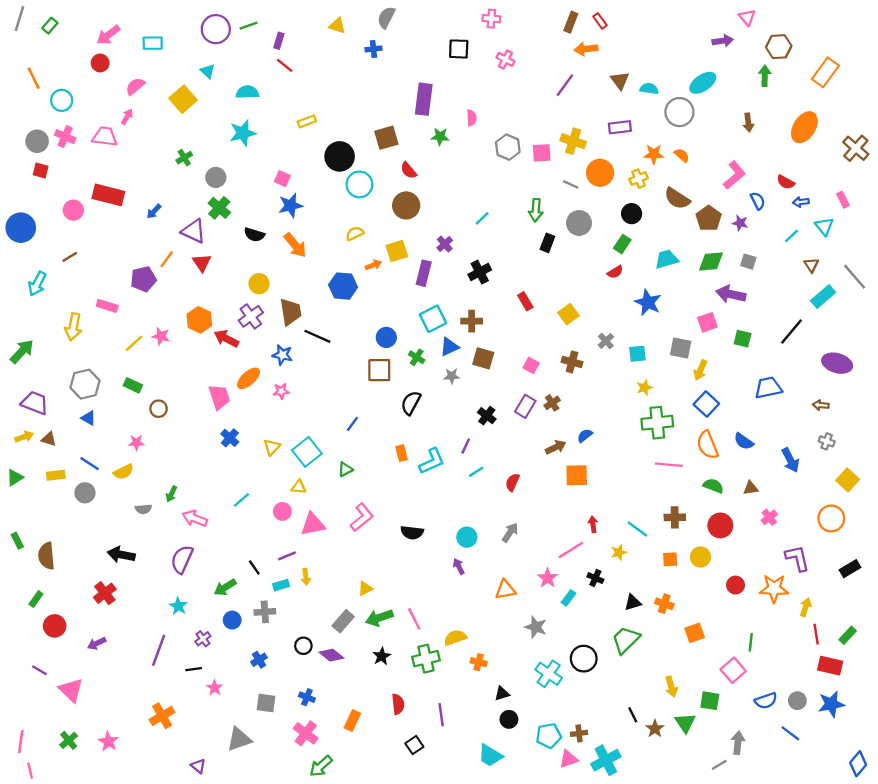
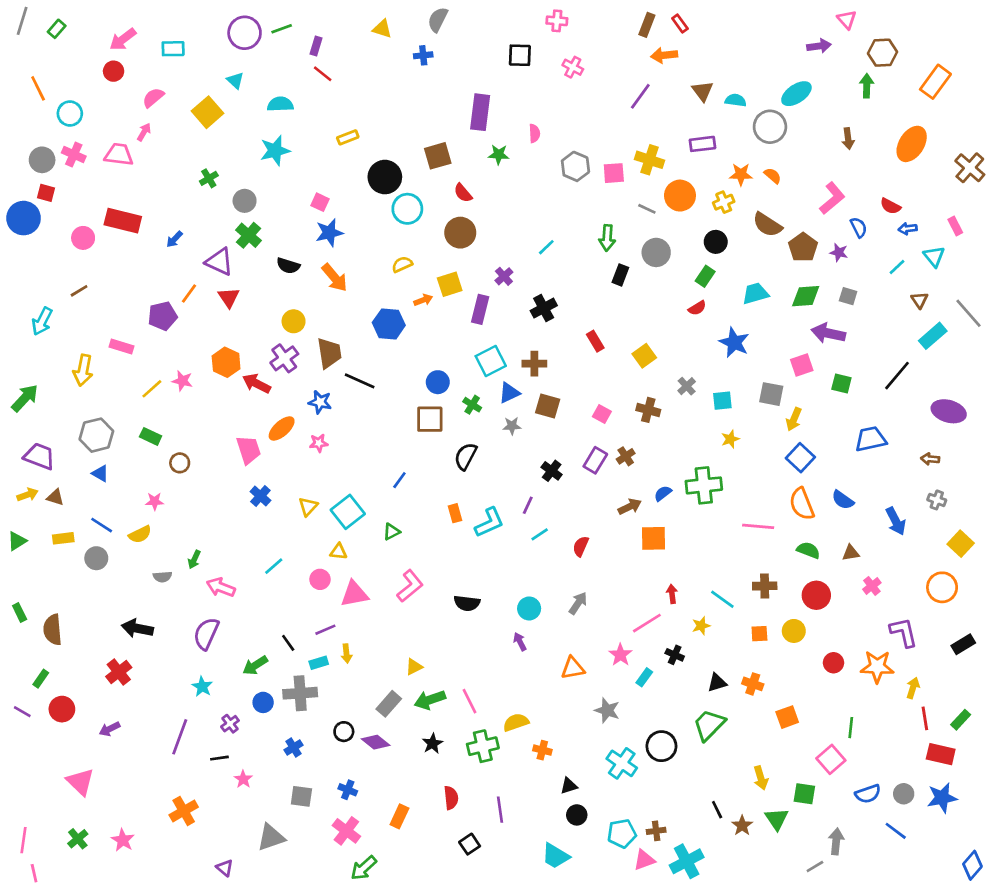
blue circle: (21, 228) -> (24, 218), moved
green cross: (657, 423) -> (704, 485), moved
gray cross: (265, 612) -> (300, 693), size x1.4
purple line: (39, 670) -> (22, 712), moved

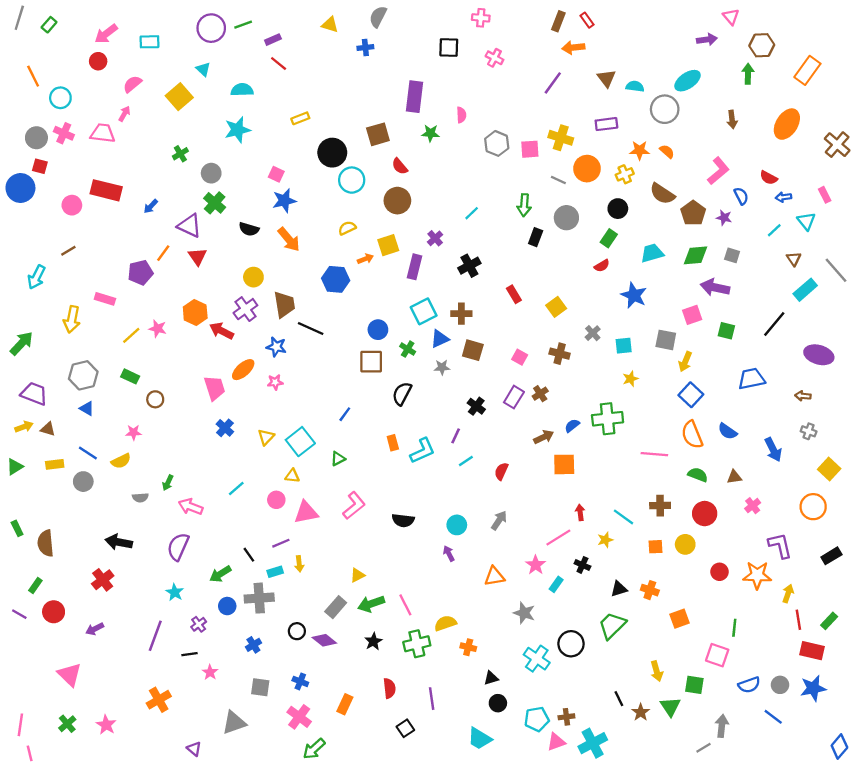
purple rectangle: (316, 46) -> (273, 40), turned 49
pink square: (831, 759) -> (717, 655), turned -30

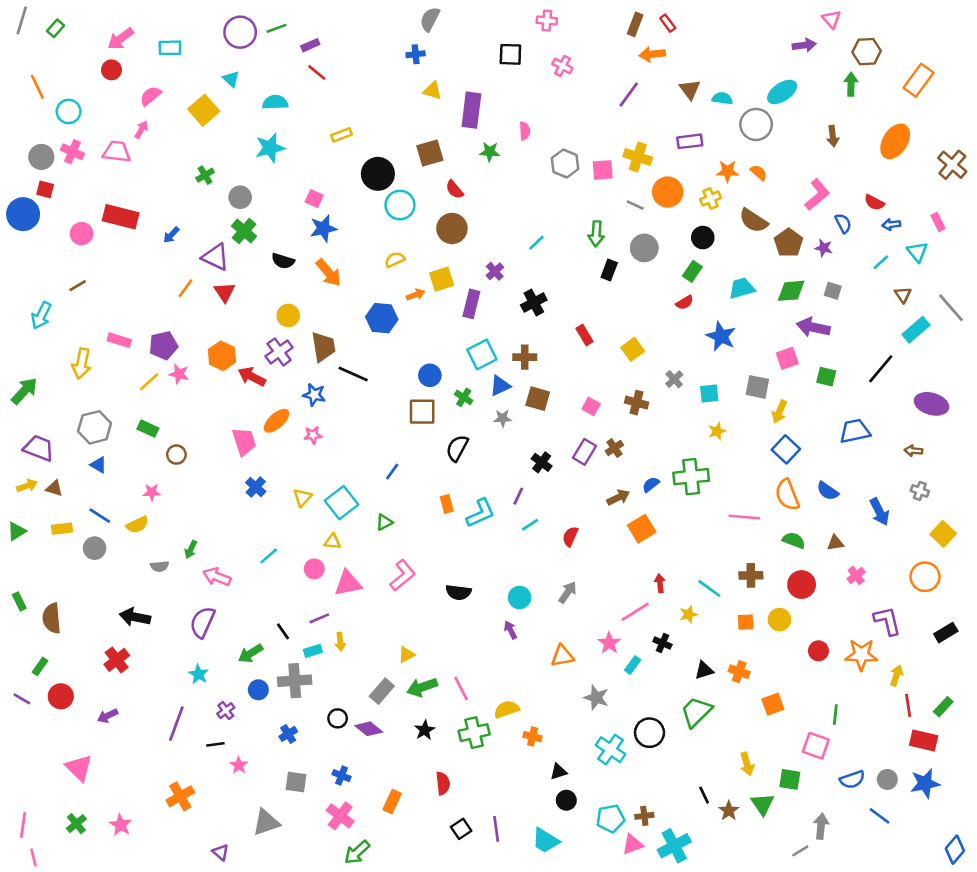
yellow triangle: (330, 25) -> (432, 91), moved
purple pentagon: (140, 273) -> (163, 345), moved
orange square: (564, 464) -> (642, 529), turned -30
purple line: (432, 699) -> (496, 829), moved

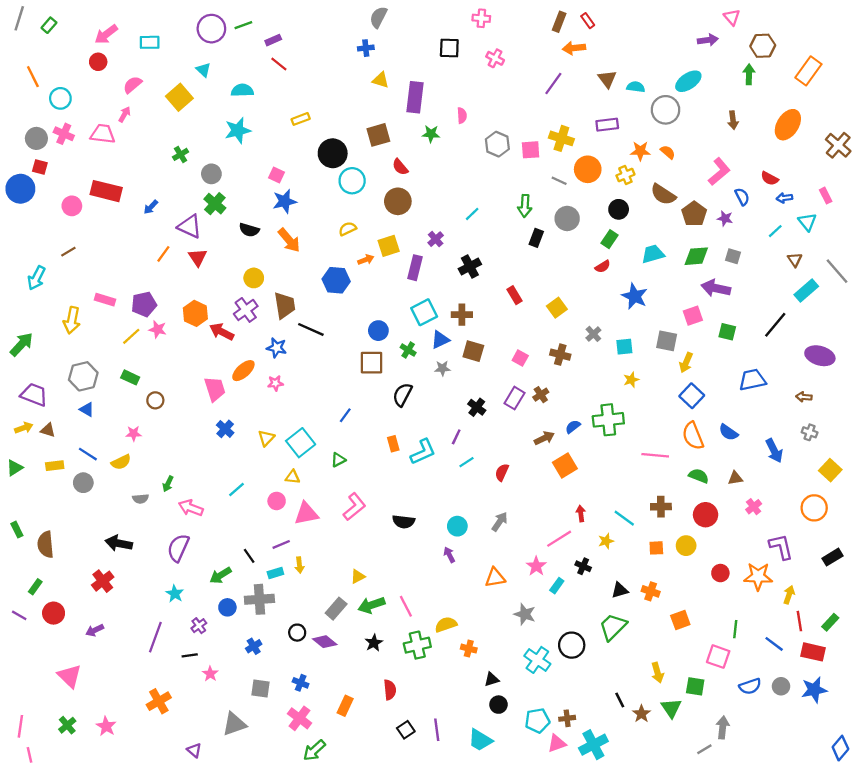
blue line: (880, 816) -> (774, 644), moved

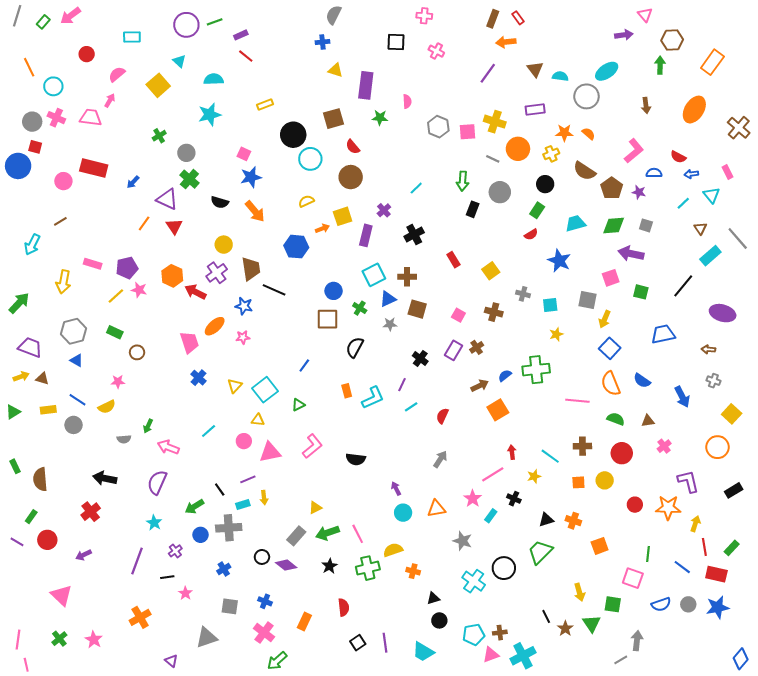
pink arrow: (106, 34) -> (70, 16), moved
blue semicircle: (742, 197) -> (654, 173), turned -63
gray cross: (593, 334) -> (523, 294), turned -32
cyan circle: (457, 526) -> (403, 513), moved

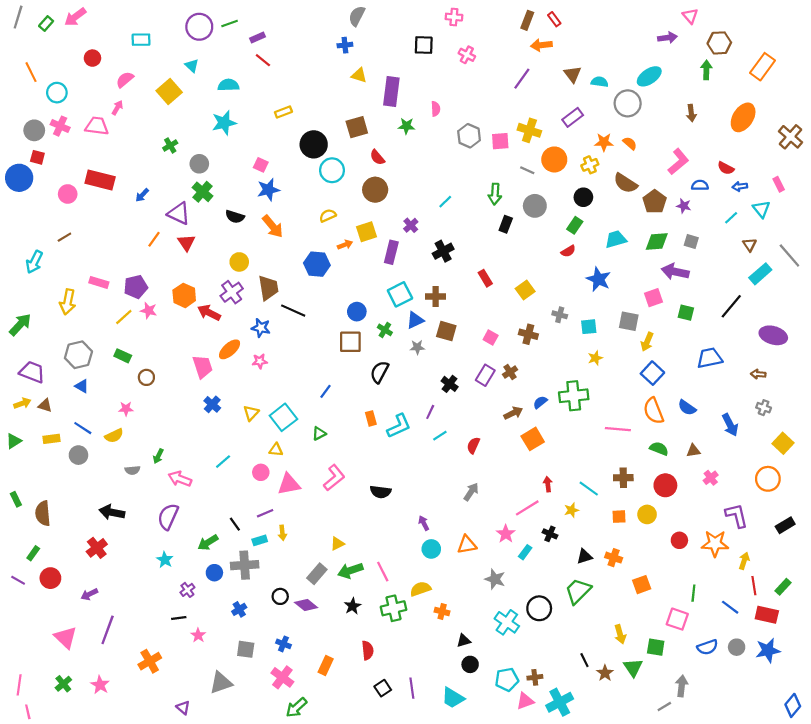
purple rectangle: (535, 110) -> (573, 117), turned -30
purple line: (137, 561) -> (108, 630), moved

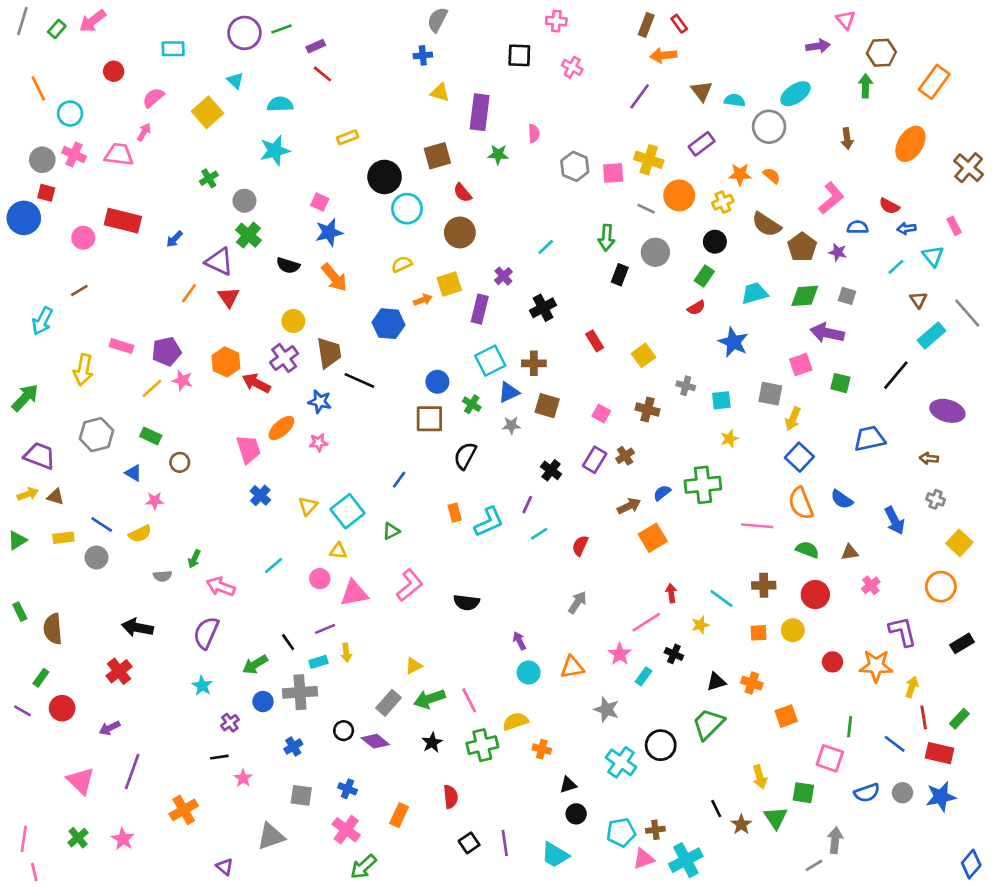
blue triangle: (82, 386) -> (133, 473), moved

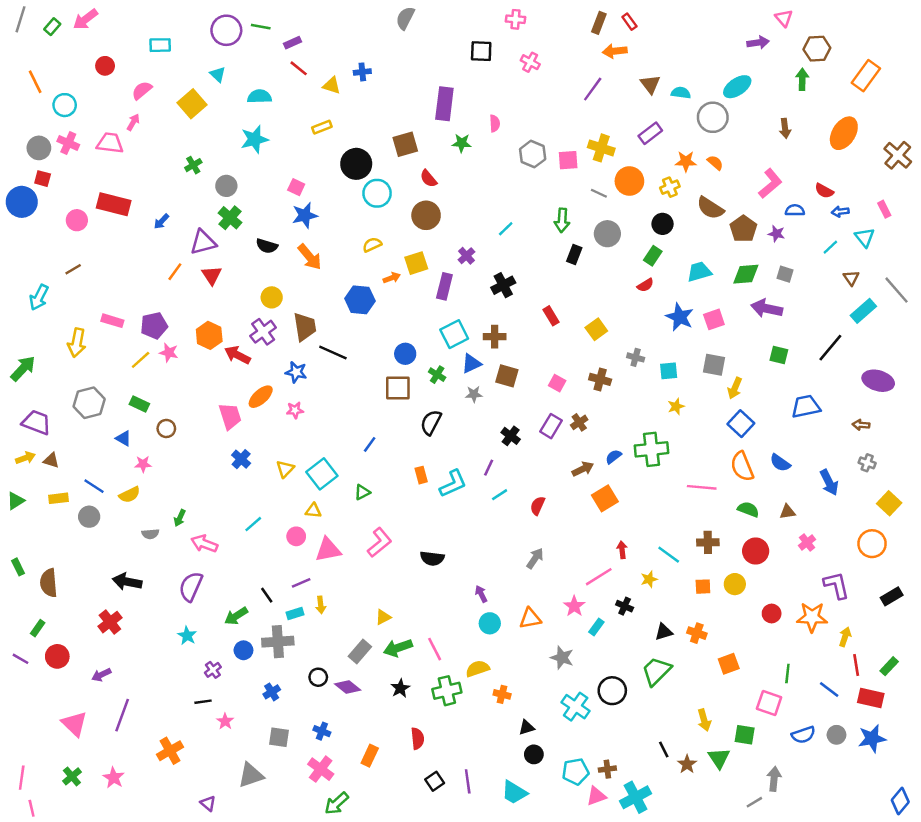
green line: (281, 29) -> (261, 27), turned 30
blue cross: (423, 55) -> (362, 72), moved
yellow triangle: (440, 92) -> (332, 85), moved
purple triangle: (219, 262) -> (203, 242), turned -40
pink square: (801, 365) -> (714, 319), moved

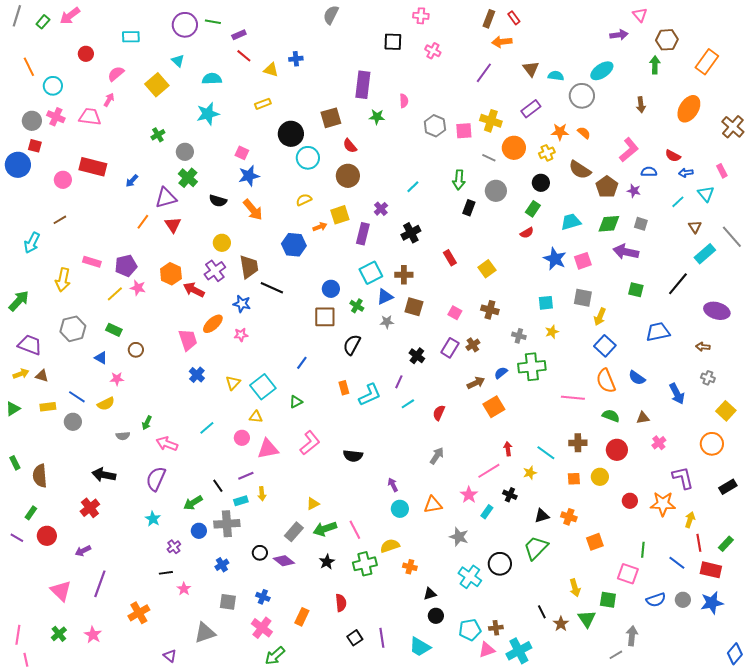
gray cross: (636, 357) -> (519, 336), moved

